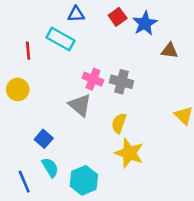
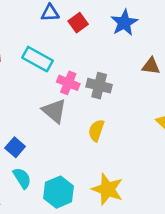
red square: (118, 17) -> (78, 23), moved
cyan rectangle: (61, 39) -> (37, 59), moved
brown triangle: (169, 51) -> (151, 66), moved
yellow star: (129, 153) -> (107, 189), moved

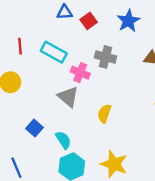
gray cross: (99, 86) -> (105, 57), moved
cyan semicircle: (22, 178) -> (63, 140), moved

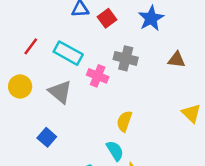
red line: (20, 46) -> (31, 46), turned 42
gray triangle: (68, 97) -> (60, 92), moved
cyan semicircle: (63, 140) -> (115, 151), moved

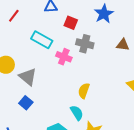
red square: (107, 18) -> (71, 23), moved, turned -32
red line: (31, 46) -> (14, 16), moved
gray triangle: (60, 92) -> (28, 77), moved

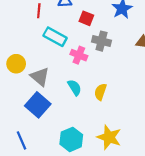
red line: (14, 16) -> (39, 11), moved, turned -32
blue square: (26, 103) -> (38, 105), size x1.6
cyan semicircle: (77, 113) -> (74, 88), moved

